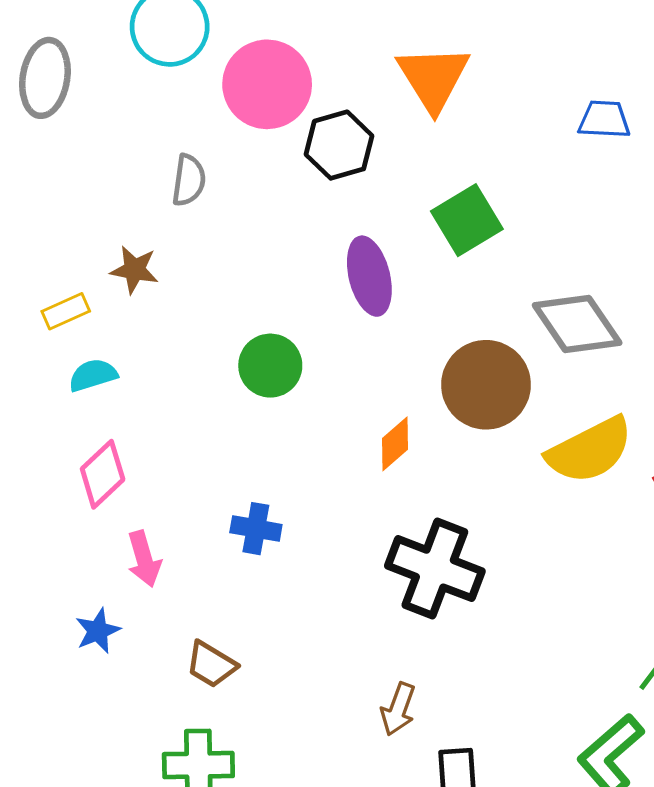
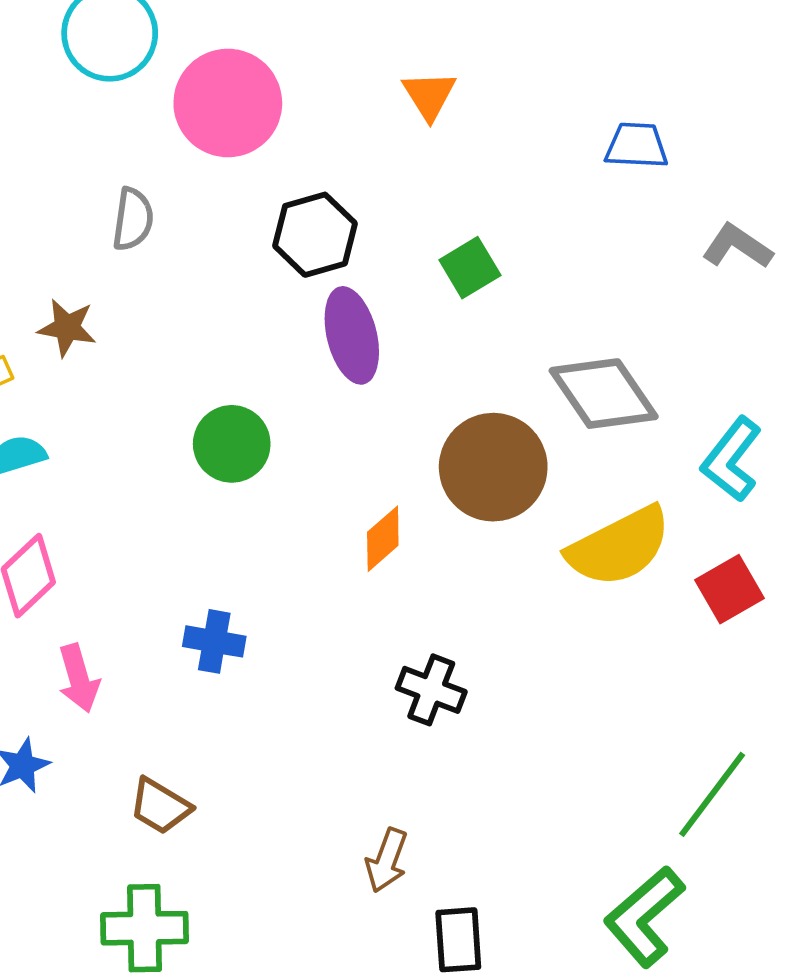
orange triangle: (433, 78) -> (429, 95), size x0.6
black hexagon: (339, 145) -> (315, 235), moved
green square: (467, 220) -> (470, 268), size x0.7
black cross: (435, 569) -> (431, 690), size x0.6

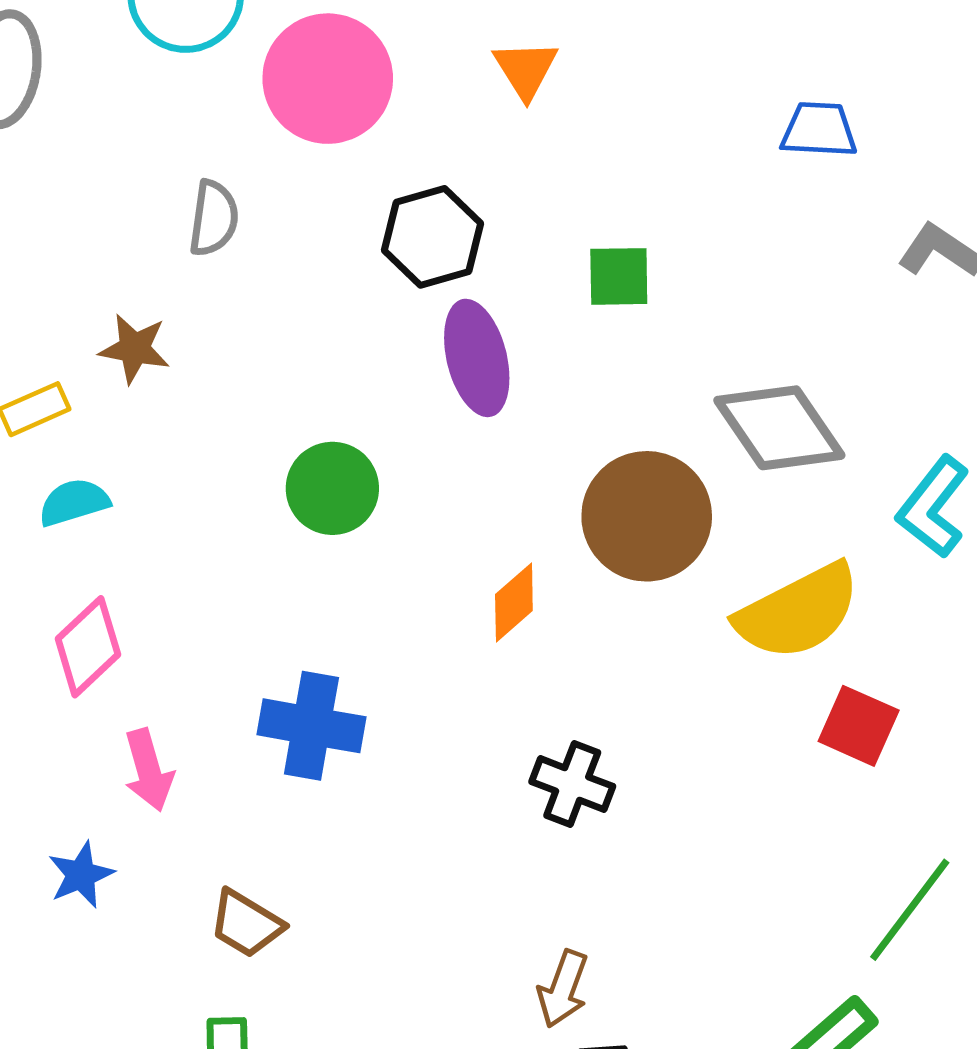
orange triangle: (429, 95) -> (526, 69), moved
green square: (470, 268) -> (619, 276), turned 30
red square: (730, 589) -> (859, 726), moved, turned -36
blue cross: (214, 641) -> (311, 726), size x1.4
brown arrow: (387, 860) -> (563, 989), moved

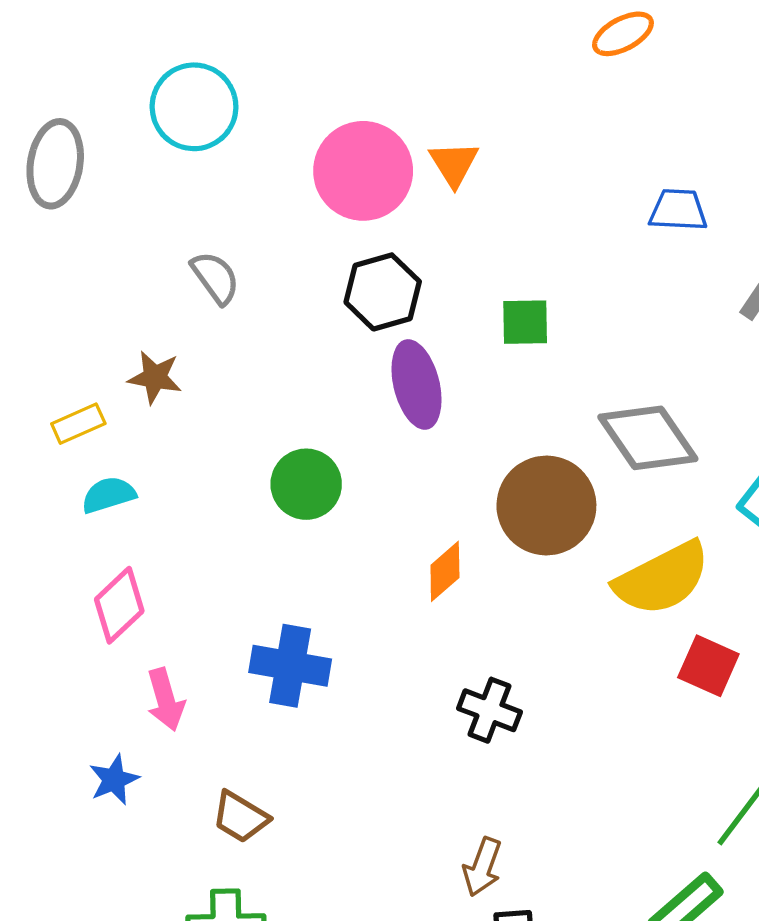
pink circle: (328, 79) -> (363, 171), moved
gray semicircle: (214, 218) -> (215, 278), turned -44

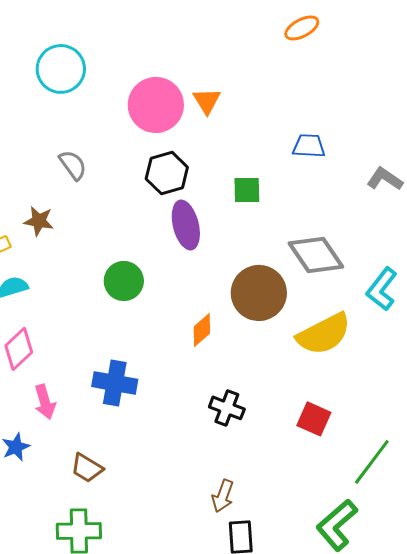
blue trapezoid: (678, 210) -> (309, 146), moved
red square: (708, 666) -> (314, 419), moved

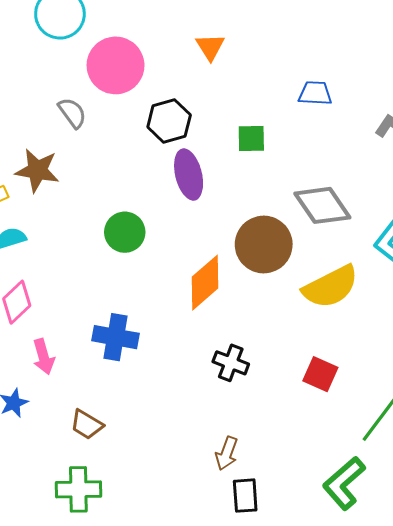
pink circle: (156, 105) -> (116, 65), moved
brown star: (39, 221) -> (37, 170), size x1.4
orange diamond: (202, 330) -> (205, 283), size x1.6

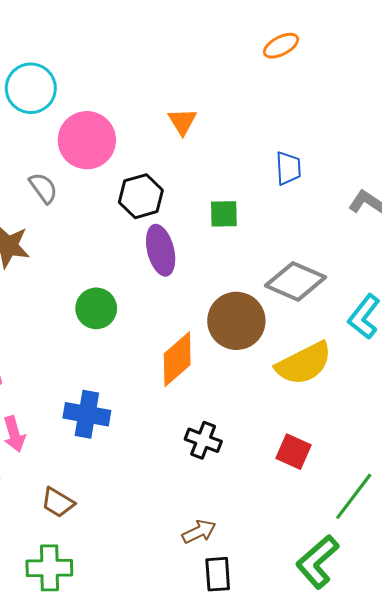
blue trapezoid: (315, 93) -> (288, 168), turned 84
gray diamond: (322, 205) -> (296, 281), turned -32
brown arrow: (227, 453) -> (199, 532), turned -136

